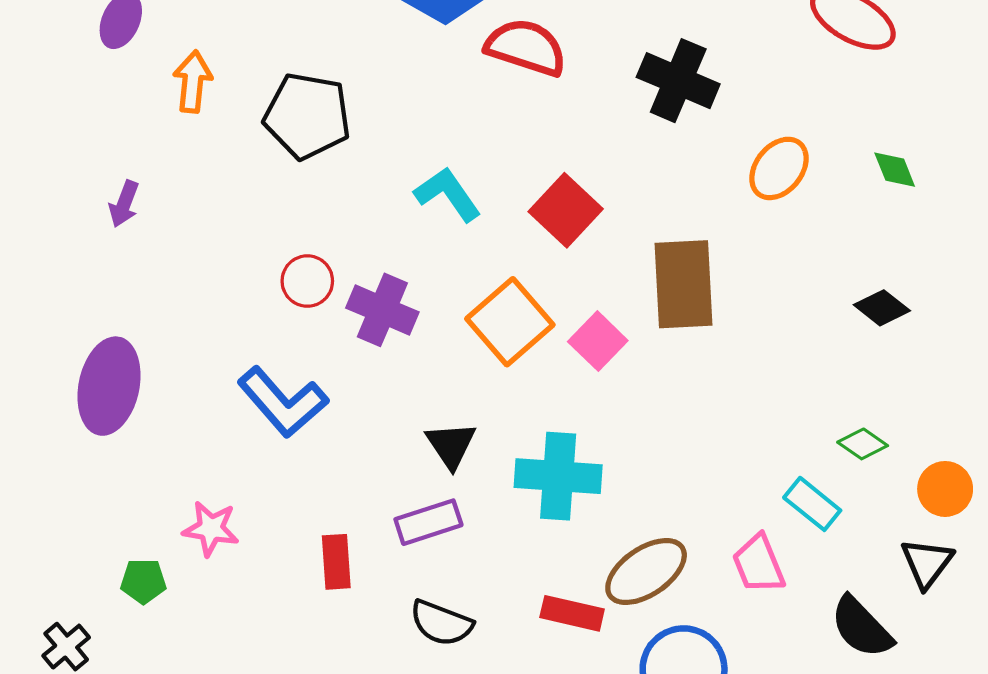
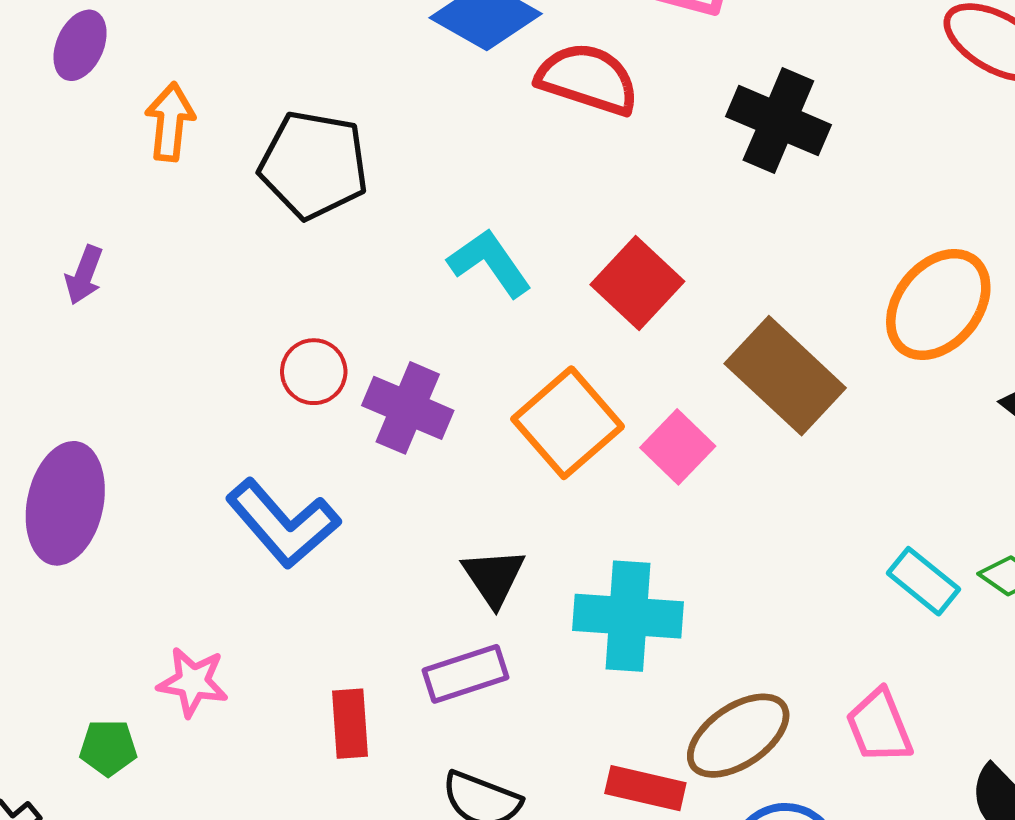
orange ellipse: (779, 168) -> (938, 305), moved, size x1.4
brown rectangle: (684, 284) -> (785, 376), turned -44
cyan rectangle: (812, 504) -> (923, 581), moved

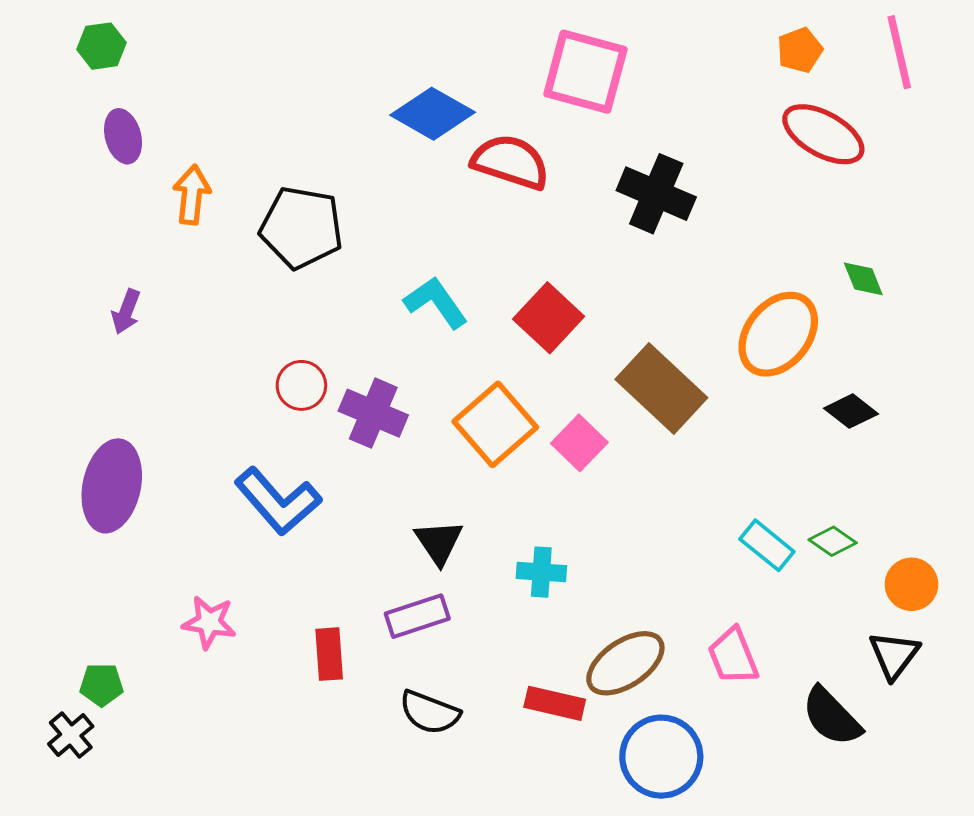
purple ellipse: (80, 45) -> (123, 136), turned -39
cyan cross: (628, 616) -> (541, 572), size x0.6
green pentagon: (108, 748) -> (102, 685), moved

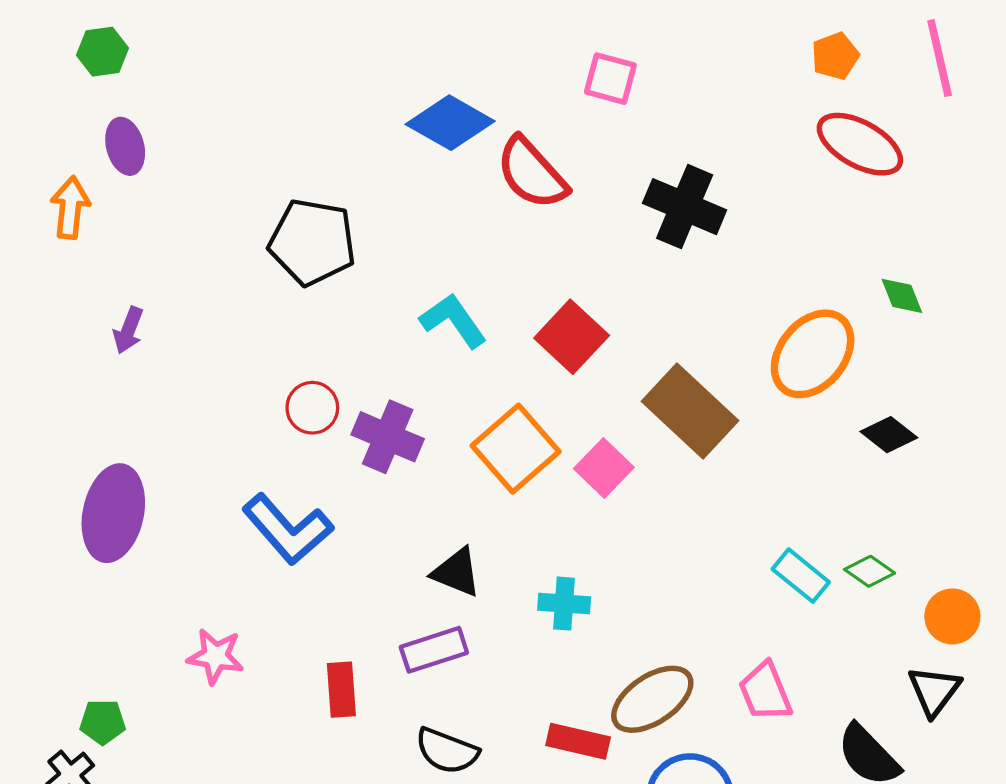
pink square: (585, 72) -> (610, 79), size x0.6
red semicircle: (511, 162) -> (532, 173), turned -150
orange arrow: (192, 195) -> (70, 208), moved
black triangle: (439, 542) -> (456, 572), turned -34

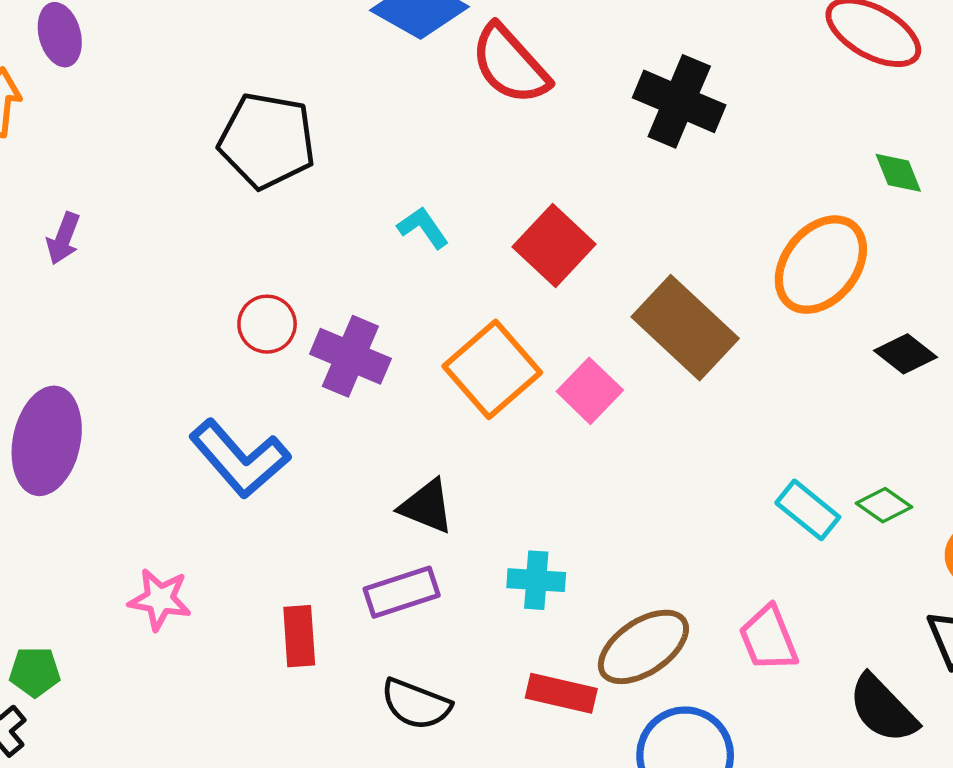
green diamond: (902, 296) -> (898, 173), moved
cyan L-shape: (453, 321) -> (423, 228), size x0.7
cyan cross: (564, 604) -> (536, 580), moved

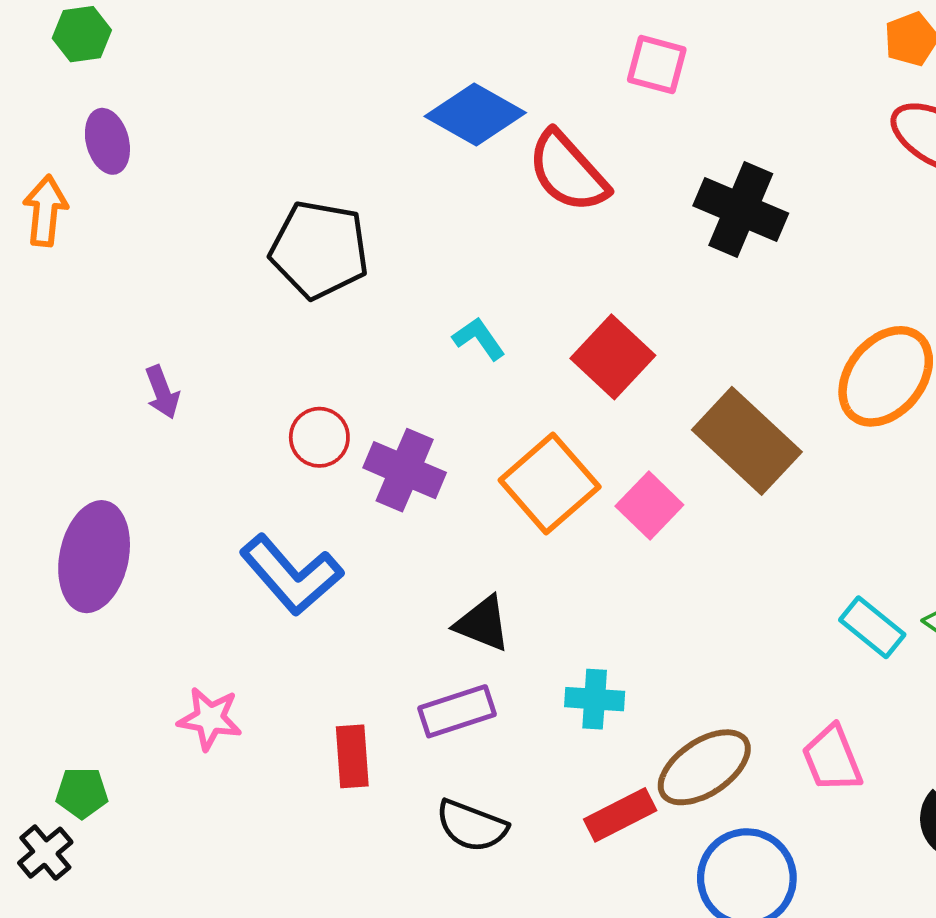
purple arrow: (63, 238) -> (162, 392), moved, turned -42
red rectangle: (561, 693) -> (620, 815), turned -40

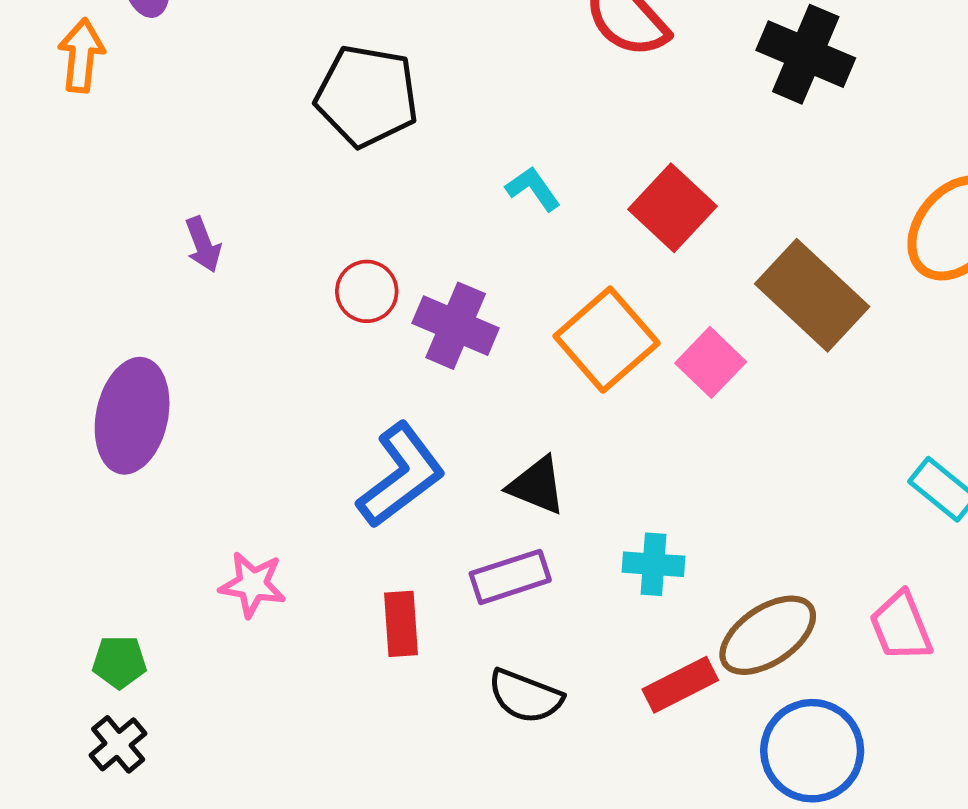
blue L-shape: (291, 575) -> (401, 475), moved, turned -86
black cross: (45, 853) -> (118, 744), moved

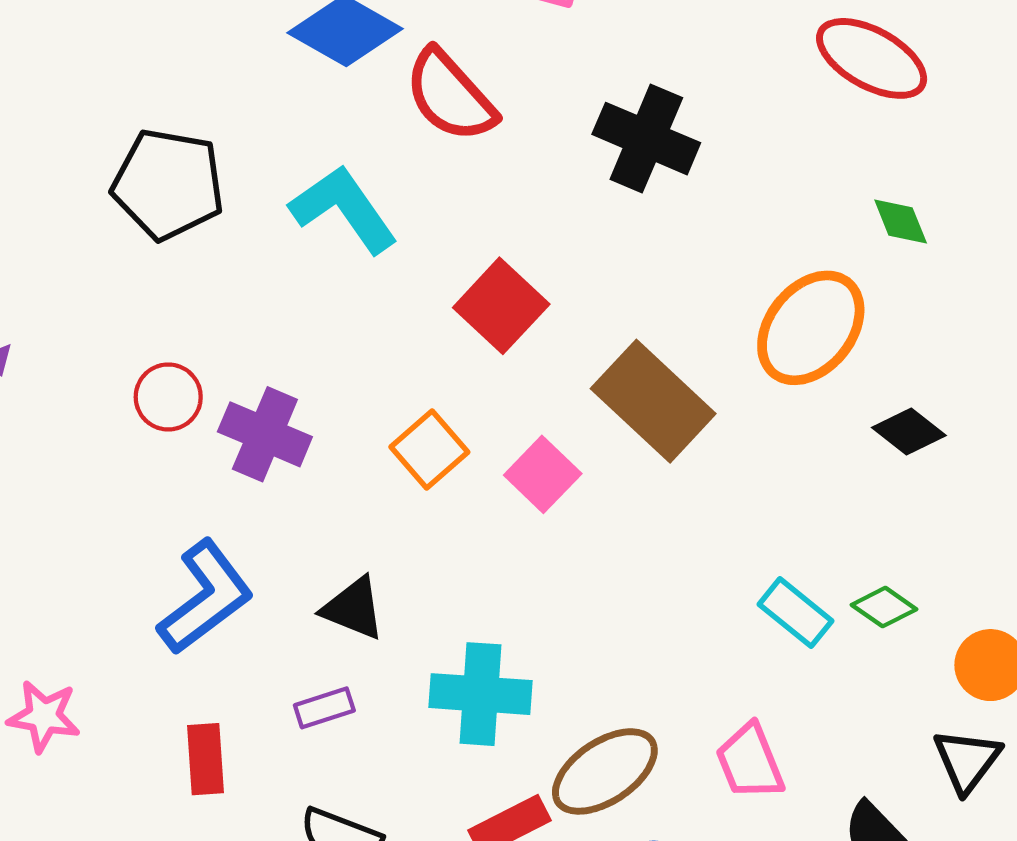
cyan L-shape: (533, 189) -> (344, 209), moved, size x1.8
orange square: (607, 340) -> (429, 449), size x0.7
cyan cross: (654, 564) -> (481, 694), size x1.5
purple rectangle: (510, 577) -> (324, 708), size x0.7

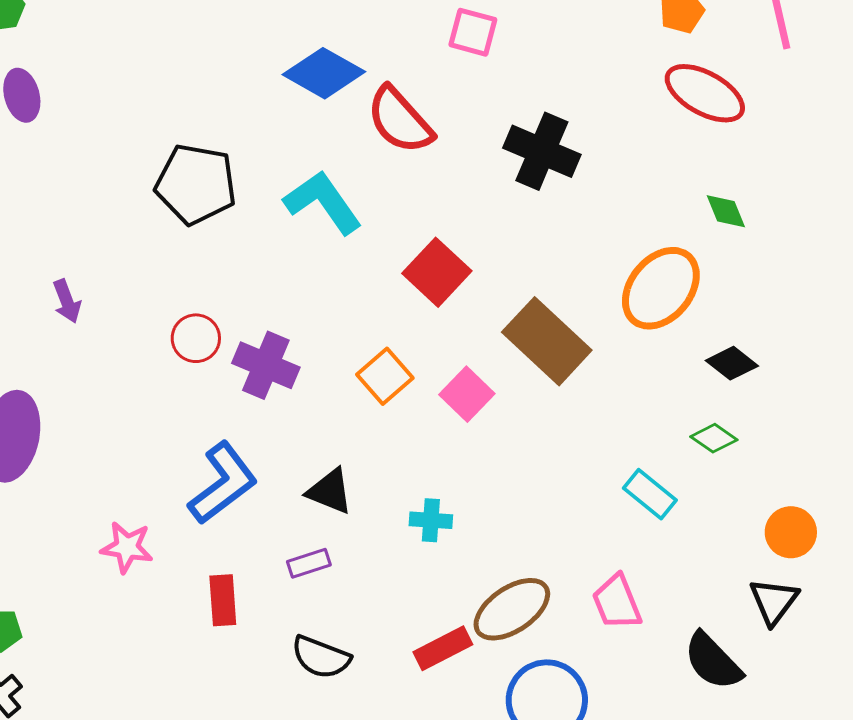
green diamond: (884, 607) -> (714, 438), moved
cyan cross: (481, 694) -> (431, 520), moved, size x0.6
pink star: (44, 716) -> (127, 547), moved

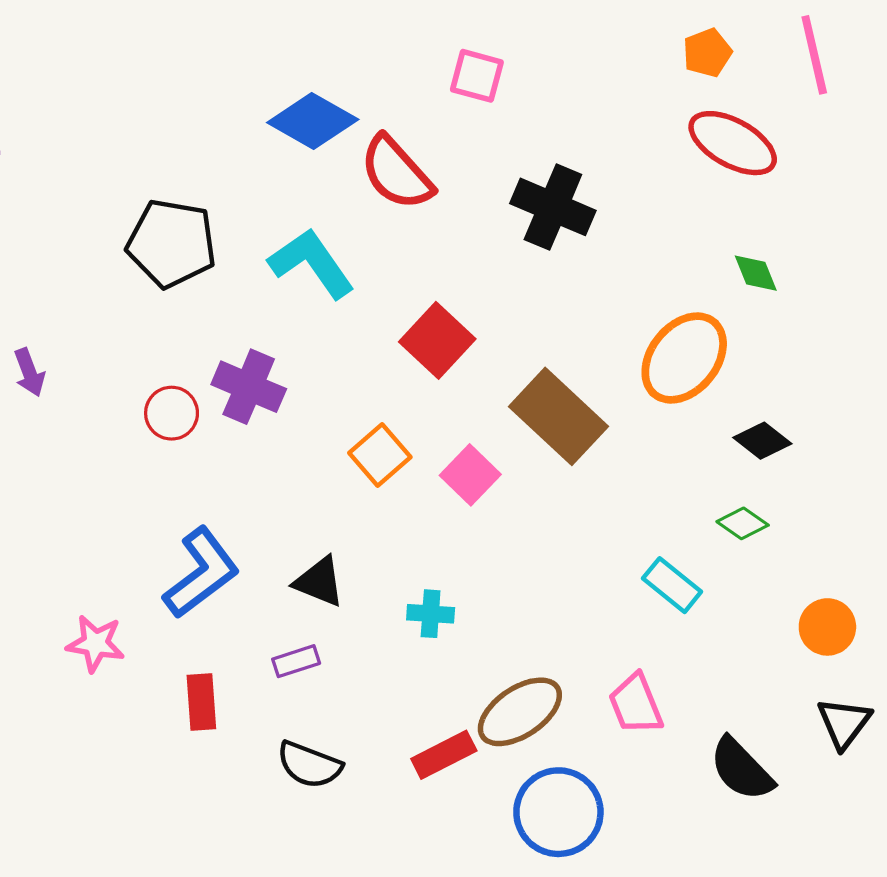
purple cross: (266, 365) -> (249, 387), moved
black triangle: (774, 601) -> (844, 723), moved

